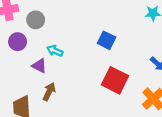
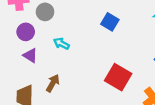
blue square: (107, 40) -> (110, 22), moved
purple triangle: (39, 66) -> (30, 55), moved

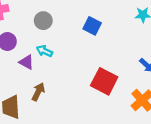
gray circle: (45, 12) -> (43, 21), moved
purple triangle: (30, 55) -> (27, 62), moved

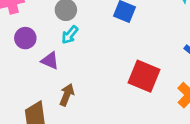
cyan arrow: (44, 51) -> (70, 35), moved, turned -70

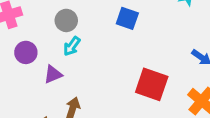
purple triangle: (50, 61) -> (53, 74), turned -42

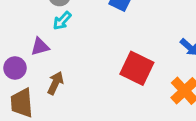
purple circle: (26, 52) -> (15, 68), moved

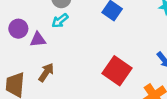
purple circle: (15, 68) -> (18, 29), moved

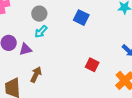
red square: (117, 71) -> (92, 65), size x0.6

